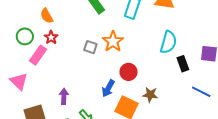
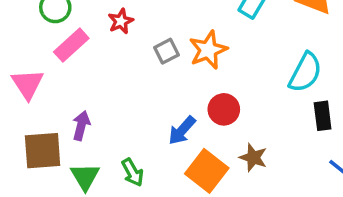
red star: (51, 37) -> (121, 21), moved
gray square: (90, 47) -> (166, 51), turned 32
purple arrow: (64, 96) -> (81, 126), moved

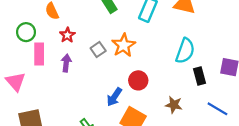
pink rectangle: (71, 45) -> (39, 54), turned -40
purple arrow: (81, 126) -> (66, 63), moved
brown star: (253, 158) -> (174, 105), moved

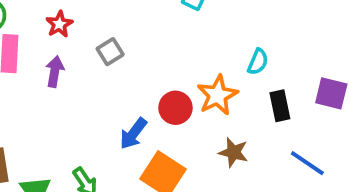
orange star: (124, 45) -> (217, 95), moved
cyan semicircle: (185, 51) -> (258, 62), size x0.6

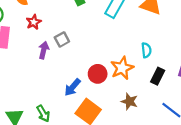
cyan semicircle: (258, 62) -> (146, 50), turned -32
purple arrow: (55, 71) -> (44, 50), moved
black rectangle: (280, 106) -> (158, 76), turned 35

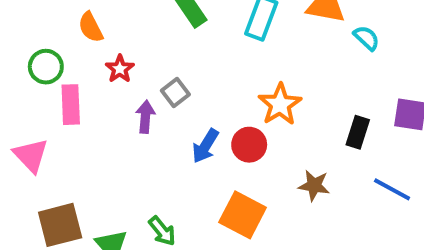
cyan semicircle: (146, 50) -> (366, 38), moved, turned -32
orange star: (122, 68) -> (280, 104), moved
blue arrow: (73, 87) -> (205, 146), moved

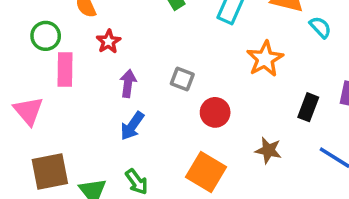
gray square: (175, 93) -> (182, 79), moved, turned -35
orange star: (280, 104) -> (265, 59), moved
blue arrow: (205, 146) -> (132, 126), moved

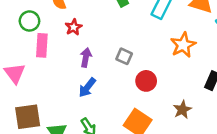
brown star: (268, 150) -> (182, 110), turned 30

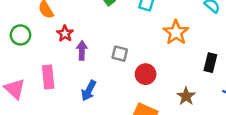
pink rectangle: (42, 45) -> (48, 77), moved
purple arrow: (86, 57) -> (82, 50), moved

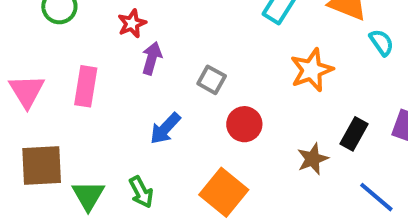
blue arrow: (89, 91) -> (165, 128), moved
brown star: (186, 96) -> (313, 159), moved

